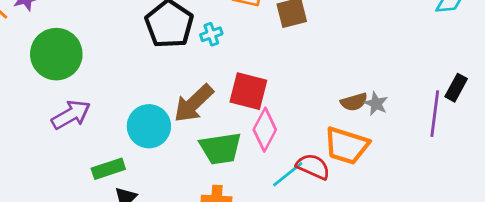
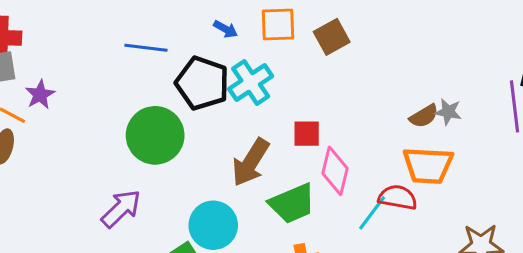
cyan cross: (211, 34) -> (251, 83), size x1.8
green circle: (56, 54) -> (155, 135), moved
red square: (248, 91) -> (307, 134), size x0.7
cyan circle: (149, 126) -> (213, 225), moved

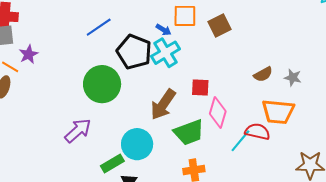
blue arrow: (226, 29) -> (164, 30), moved
blue line: (146, 48) -> (99, 27), turned -44
brown semicircle: (424, 116) -> (263, 74), moved

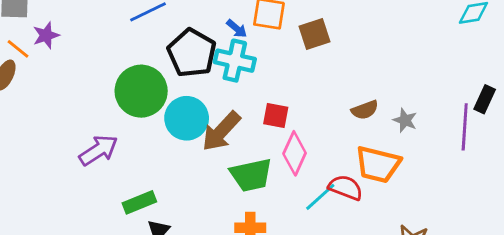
cyan cross: (166, 53) -> (235, 61), turned 36
cyan circle: (137, 144) -> (187, 118), moved

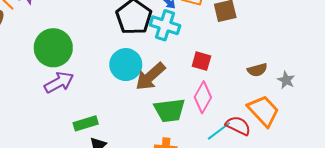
green circle: (141, 91) -> (53, 48), moved
red square: (276, 115) -> (201, 61), moved
orange trapezoid: (378, 164) -> (263, 111), turned -152

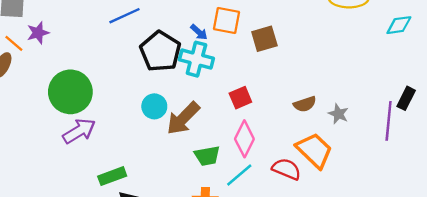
red square: (201, 61) -> (240, 98), turned -36
cyan circle: (126, 65) -> (154, 106), size x0.7
green trapezoid: (170, 110) -> (207, 156), size x0.7
cyan line: (219, 131) -> (239, 175), moved

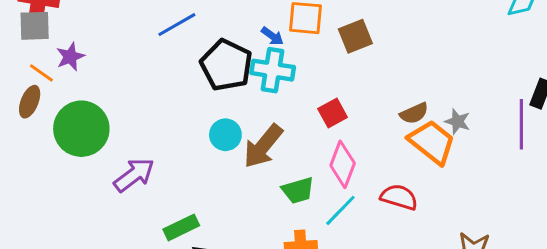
green circle: (70, 92) -> (81, 129), moved
orange trapezoid: (314, 150) -> (432, 142), moved

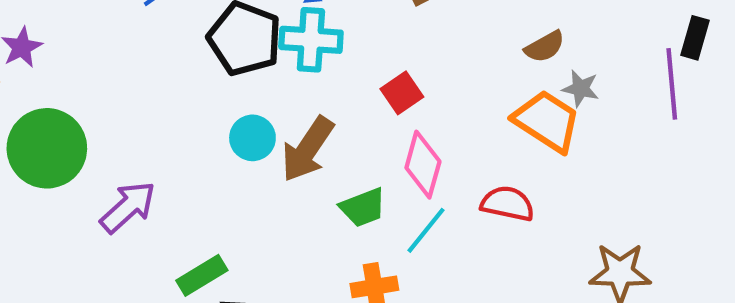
brown semicircle: (414, 113) -> (545, 47), moved

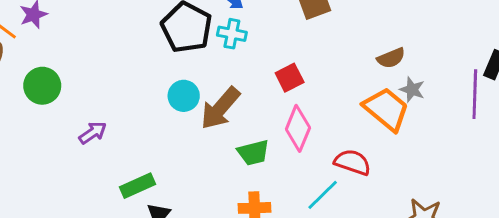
cyan cross: (311, 40) -> (232, 34), size x0.7
green circle: (47, 148) -> (42, 86), size x0.7
purple arrow: (128, 207) -> (93, 133), size x0.7
cyan line: (426, 230) -> (323, 195), moved

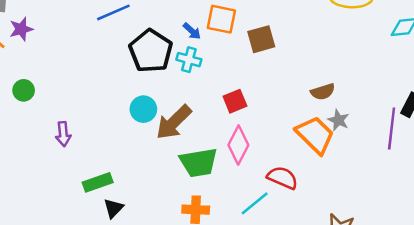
green circle: (42, 86) -> (24, 90), size x0.7
purple arrow: (93, 133) -> (63, 134), turned 115
green trapezoid: (253, 153) -> (199, 162), size x1.4

